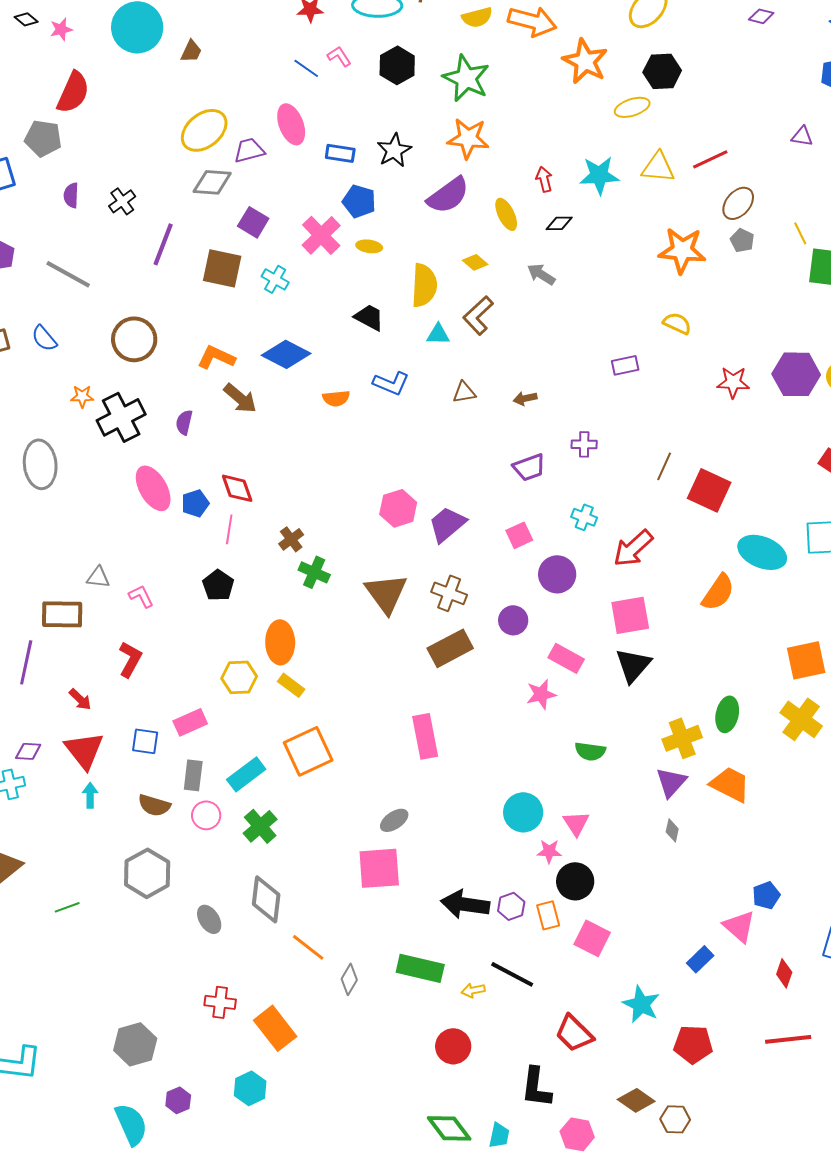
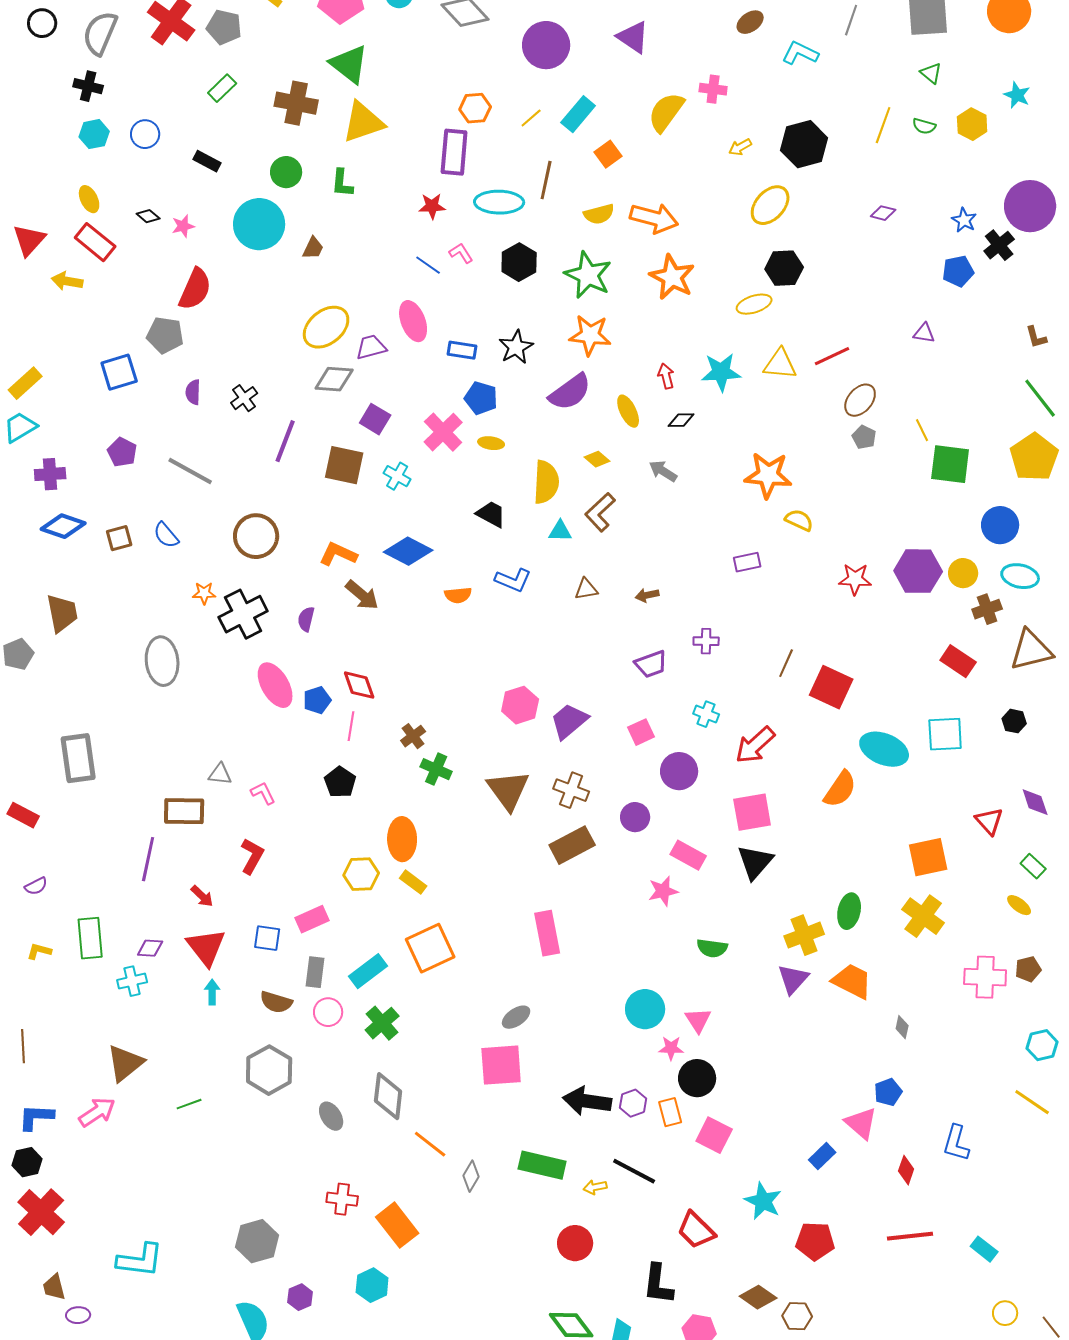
orange star: (585, 61) -> (672, 277), moved
orange star: (682, 250) -> (768, 475), moved
gray diamond: (672, 830) -> (902, 1027), moved

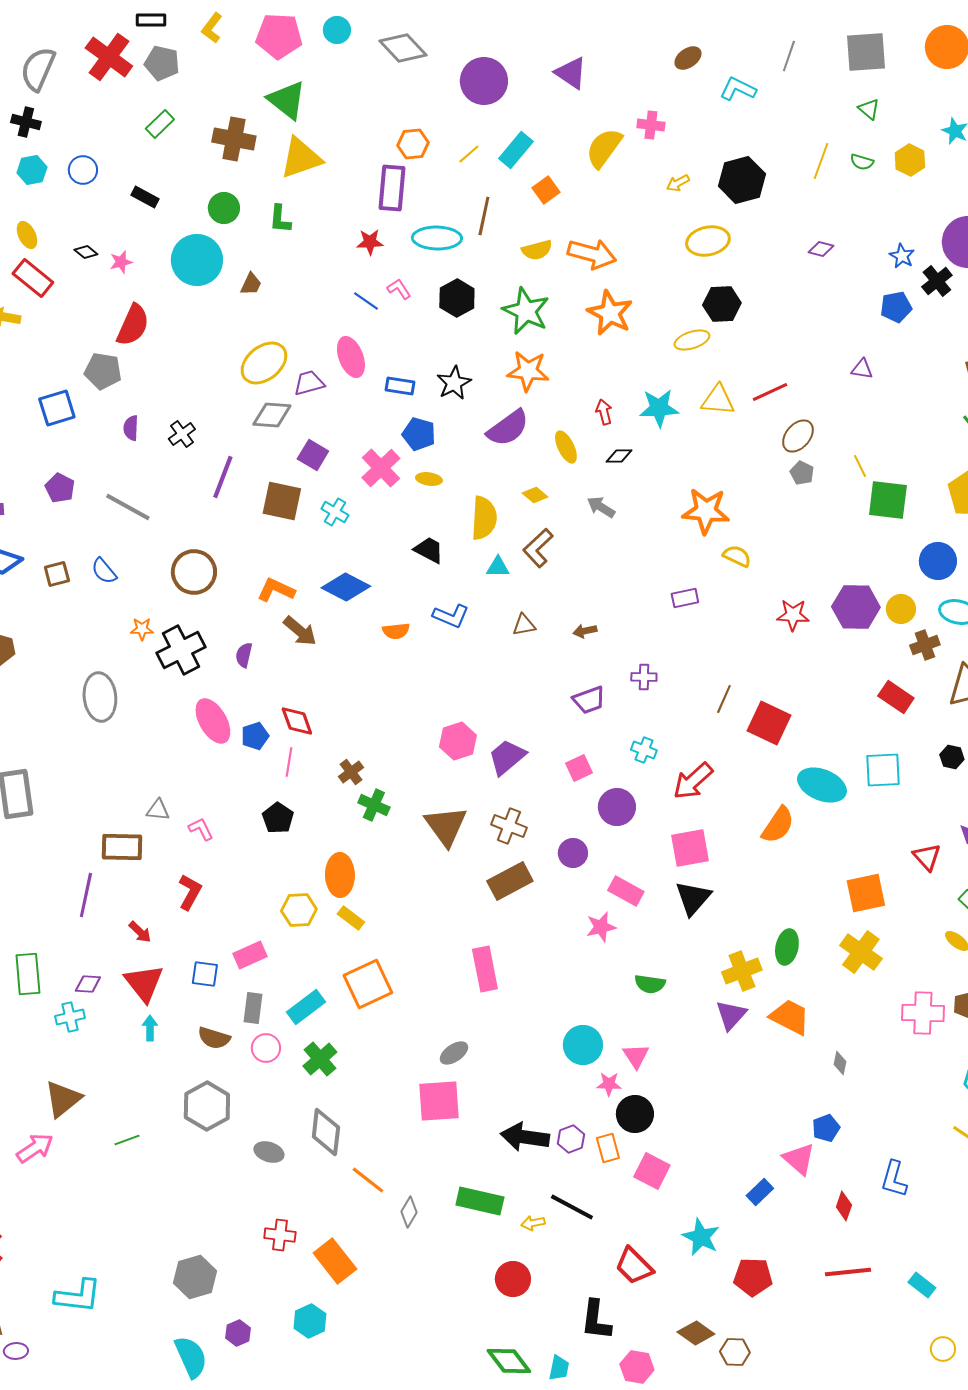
yellow ellipse: (770, 205) -> (708, 241), turned 36
gray ellipse: (331, 1116) -> (269, 1152), turned -40

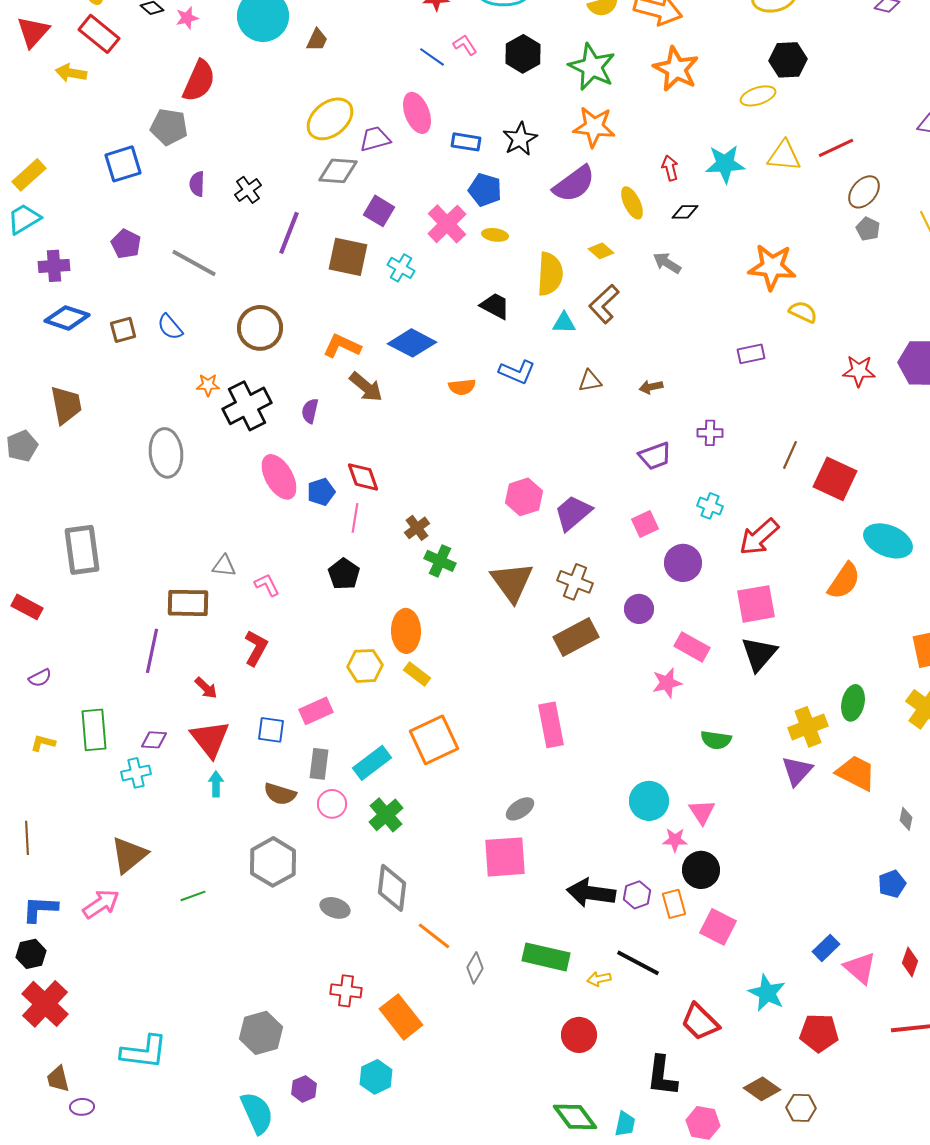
pink triangle: (799, 1159) -> (860, 968), moved

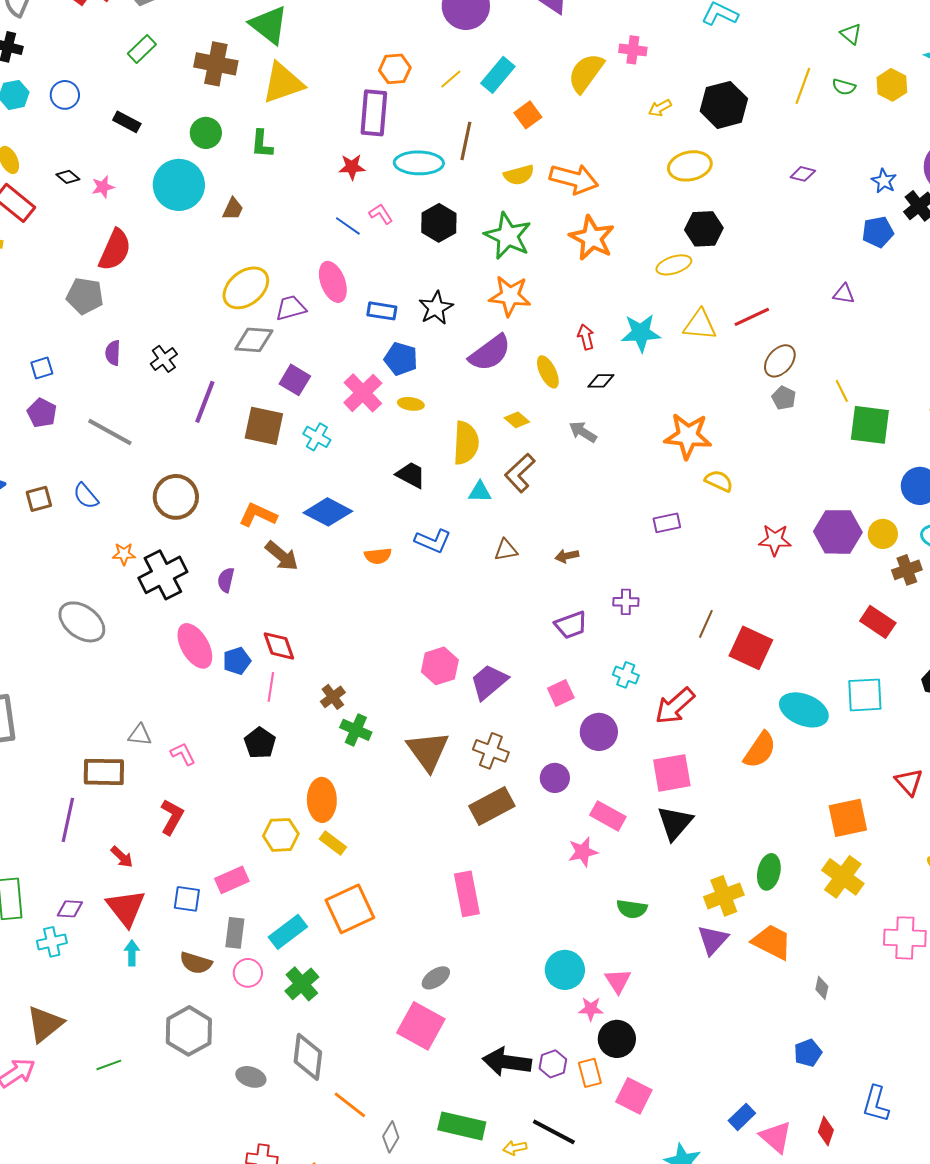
blue square: (123, 164) -> (42, 368), moved, size x0.6
gray ellipse: (166, 453) -> (82, 622), turned -48
pink square: (505, 857) -> (421, 1026), turned 33

